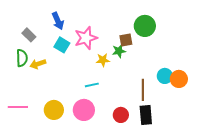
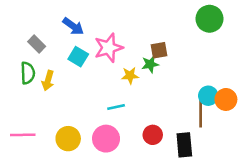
blue arrow: (58, 21) -> (73, 26), turned -30
green circle: (145, 26) -> (210, 19), moved
yellow arrow: (38, 64) -> (48, 81), turned -56
brown line: (143, 90) -> (201, 113), moved
red circle: (121, 115) -> (153, 135), moved

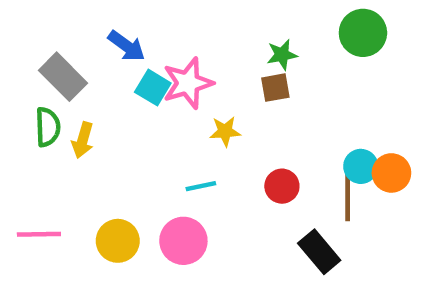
gray rectangle: (37, 44) -> (63, 77), size x1.5
cyan square: (78, 57) -> (153, 88), moved
green star: (150, 64) -> (282, 55), moved
red circle: (153, 135) -> (282, 186), moved
black rectangle: (184, 145) -> (319, 252), turned -35

